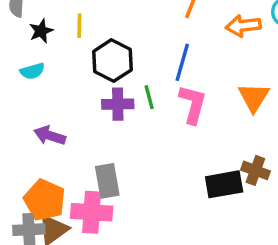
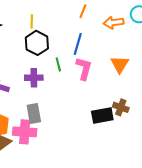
yellow line: (79, 26) -> (32, 21), moved
purple cross: (118, 104) -> (34, 78), moved

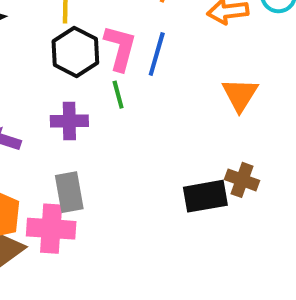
pink L-shape: (84, 69) -> (120, 48), moved

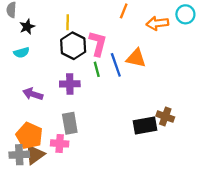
blue line: (157, 54) -> (116, 65), moved, turned -35
orange triangle: (240, 95) -> (136, 58), moved, turned -50
pink cross: (51, 229) -> (60, 143), size x0.7

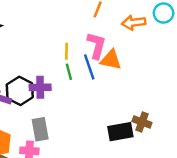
yellow line: (68, 22) -> (66, 51), moved
pink L-shape: (98, 44) -> (96, 45), moved
black hexagon: (73, 46) -> (20, 91), moved

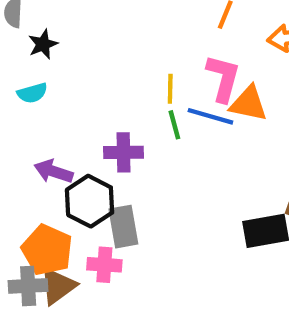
blue line: (89, 67) -> (210, 116), turned -55
black hexagon: (20, 91) -> (90, 201), moved

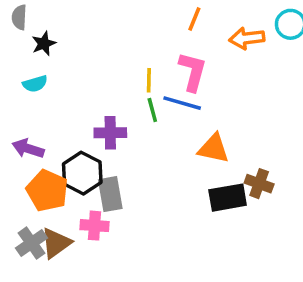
orange triangle: (249, 104) -> (214, 149), moved
purple arrow: (54, 171) -> (28, 149), moved
orange pentagon: (47, 250) -> (47, 191), moved
gray cross: (28, 286) -> (32, 243), turned -32

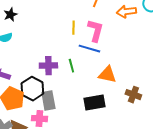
yellow line: (149, 80) -> (73, 28), moved
green line: (152, 110) -> (71, 66), moved
black rectangle: (228, 198) -> (94, 103), moved

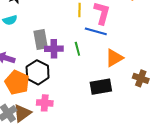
orange triangle: (107, 75) -> (114, 58), turned -42
gray rectangle: (48, 101) -> (41, 40), moved

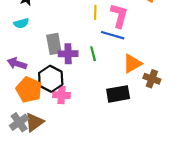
brown cross: (141, 78) -> (152, 79), moved
pink cross: (45, 103) -> (62, 95), moved

